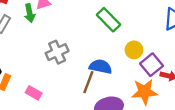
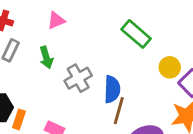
green arrow: (30, 13) -> (46, 57), moved
blue semicircle: (101, 67) -> (112, 89), moved, turned 85

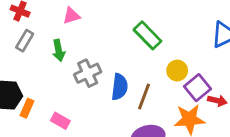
brown line: (119, 111) -> (144, 96), moved

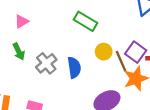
yellow circle: (177, 71) -> (104, 52), moved
brown line: (144, 96) -> (121, 61), moved, turned -30

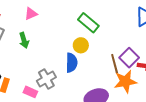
yellow circle: (104, 52) -> (81, 45), moved
gray cross: (46, 63) -> (46, 79), moved

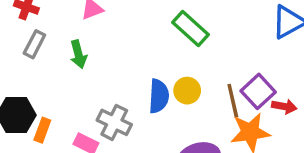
yellow circle: (81, 45) -> (187, 91), moved
gray cross: (46, 79) -> (114, 122), turned -36

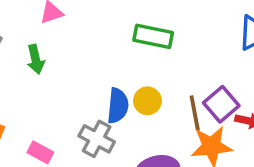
green rectangle: (191, 29) -> (153, 36), turned -33
gray cross: (114, 122) -> (97, 139), moved

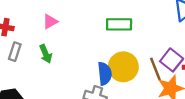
yellow circle: (147, 101) -> (123, 67), size x1.6

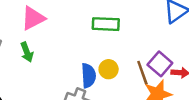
pink triangle: (50, 22) -> (33, 18), size x1.5
yellow circle: (123, 67) -> (109, 69), size x0.6

